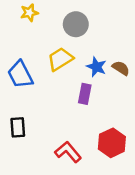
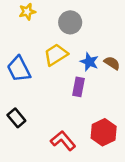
black rectangle: (18, 127) -> (16, 118), turned -36

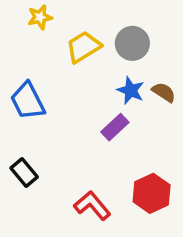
gray circle: (70, 22) -> (132, 43), moved
yellow trapezoid: (56, 55) -> (84, 47), moved
purple rectangle: (79, 87) -> (115, 127), turned 36

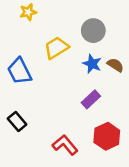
yellow trapezoid: (84, 47) -> (56, 48), moved
purple rectangle: (115, 127) -> (91, 99), moved

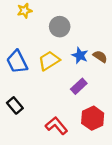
gray circle: (93, 31) -> (60, 27), moved
yellow trapezoid: (56, 48) -> (49, 61), moved

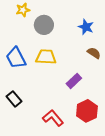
gray circle: (60, 27) -> (44, 25), moved
blue star: (80, 55) -> (86, 27), moved
yellow trapezoid: (49, 61) -> (46, 57), turned 35

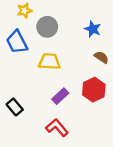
blue trapezoid: (16, 58) -> (17, 42), moved
purple rectangle: (74, 81) -> (60, 96), moved
red hexagon: (87, 111) -> (94, 90), moved

